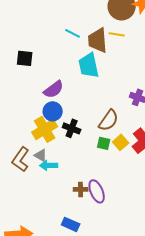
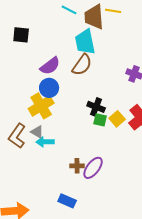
brown semicircle: (109, 120) -> (82, 65), moved
black cross: (72, 128) -> (96, 107), moved
purple ellipse: (97, 191) -> (93, 168), turned 60

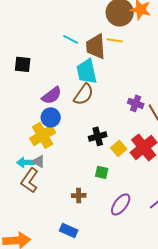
black cross: (96, 107) -> (98, 136), turned -36
green square: (100, 120) -> (102, 172), moved
brown L-shape: (17, 136) -> (30, 180), moved
cyan arrow: (45, 142) -> (26, 162), moved
purple ellipse: (93, 168) -> (121, 204), moved

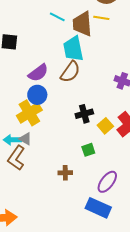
green square: (102, 172) -> (88, 150), turned -32
blue rectangle: (69, 230) -> (98, 208), moved, size x1.4

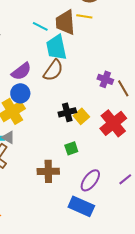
cyan line: (57, 17) -> (40, 26), moved
yellow square: (105, 126) -> (81, 116), moved
brown cross: (65, 173) -> (48, 171), size x1.5

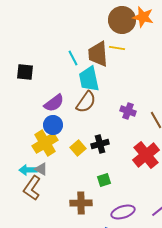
cyan line: (40, 26) -> (73, 58), turned 35
purple cross: (105, 79) -> (128, 111), moved
yellow square: (81, 116) -> (78, 148), moved
purple ellipse: (90, 180) -> (123, 212), turned 35

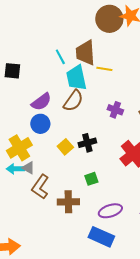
yellow line: (117, 48) -> (104, 69), moved
yellow cross: (45, 143) -> (19, 148), moved
brown L-shape: (32, 188) -> (40, 187), moved

